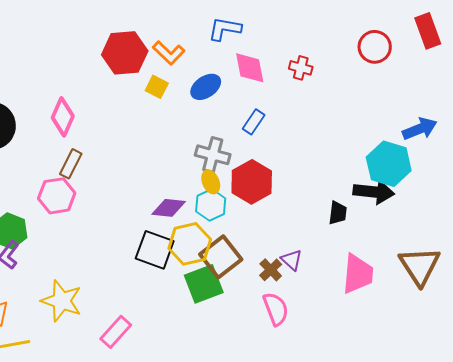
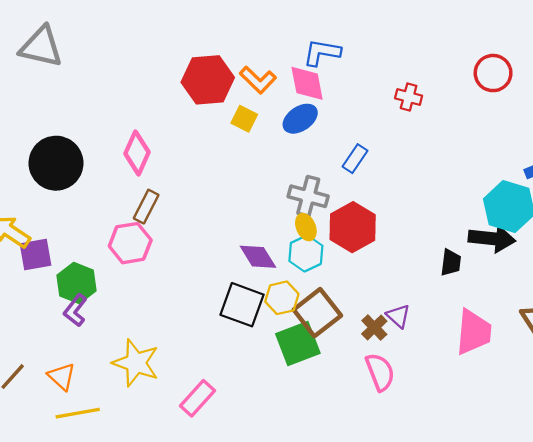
pink diamond: (250, 68) -> (307, 83), moved
purple diamond: (169, 208) -> (258, 257), turned 52
yellow hexagon: (190, 244) -> (282, 298), size x0.7

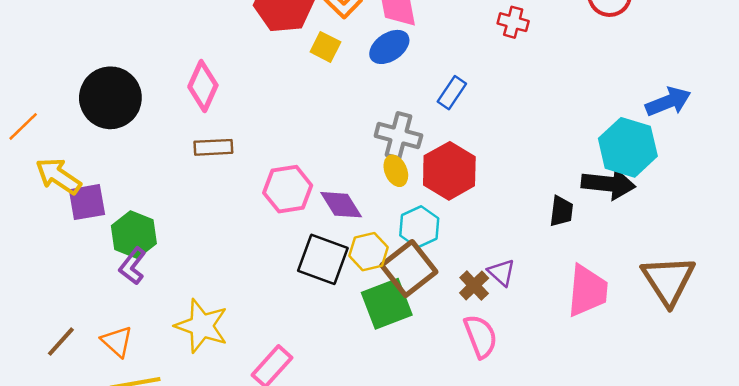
brown rectangle: (146, 207) -> (213, 147), turned 60
pink hexagon: (130, 243) -> (288, 189), moved
cyan hexagon: (306, 253) -> (419, 227), moved

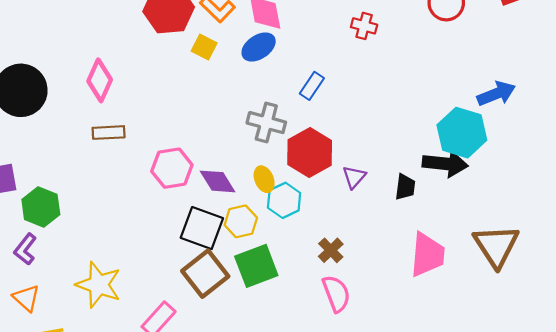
yellow ellipse: (396, 171) -> (264, 179), moved
purple L-shape: (133, 266) -> (25, 249), moved
brown square: (409, 269) -> (205, 274), moved
purple triangle: (501, 272) -> (354, 177), moved, turned 30

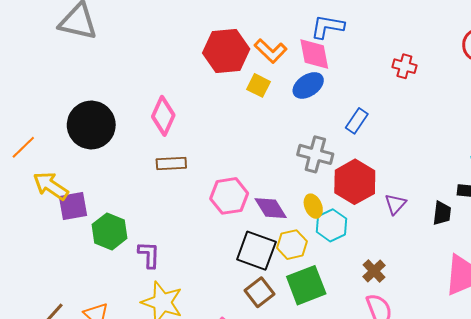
purple L-shape: (25, 249) -> (149, 255), moved, turned 144
brown square: (205, 274) -> (260, 292), size x0.7

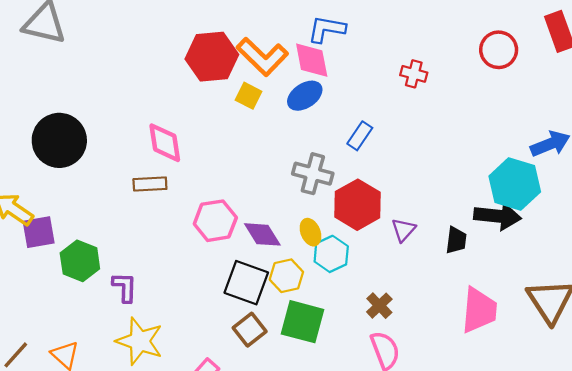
orange L-shape: (271, 51) -> (262, 57), size x1.4
pink diamond: (163, 116) -> (165, 143), moved, turned -33
green square: (306, 285) -> (302, 322), turned 36

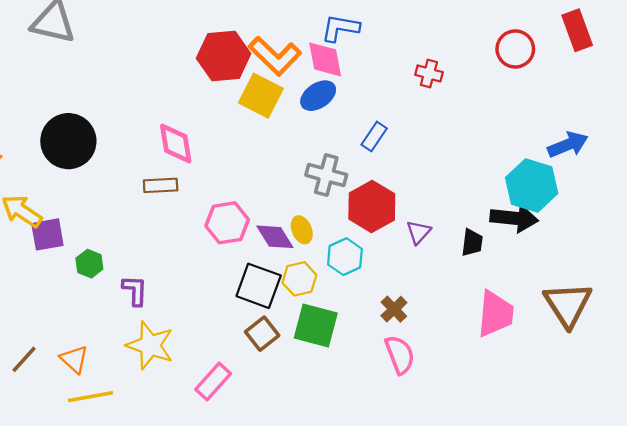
yellow square: (249, 96) -> (261, 96), size x1.6
yellow ellipse: (311, 232) -> (302, 230), moved
green hexagon: (80, 261) -> (89, 264), size x0.7

